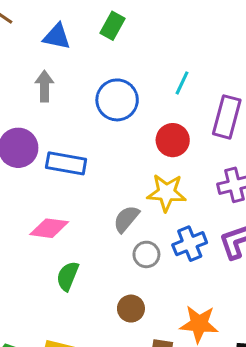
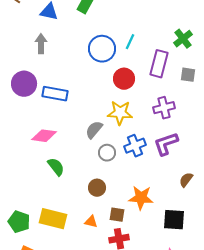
blue circle: (117, 100) -> (102, 49), moved
green semicircle: (68, 276) -> (56, 167), turned 120

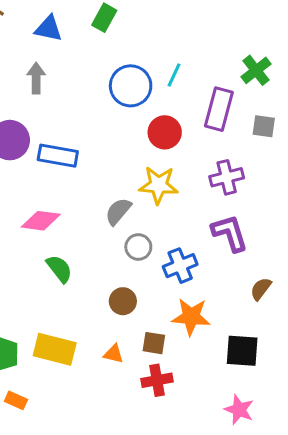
purple L-shape: (166, 144) -> (230, 233), turned 92
blue cross: (135, 146) -> (180, 266), moved

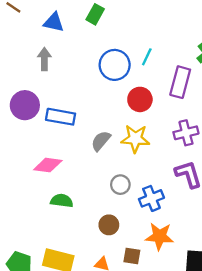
gray semicircle: (118, 211) -> (101, 141), moved
green semicircle: (59, 269) -> (62, 201), turned -45

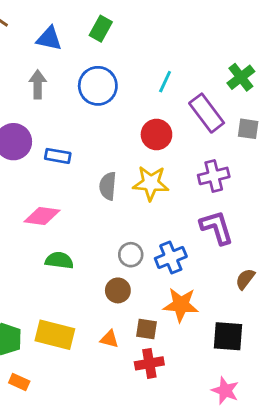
blue circle: (115, 65) -> (98, 86), moved
purple rectangle: (180, 82) -> (207, 113), turned -52
blue rectangle: (61, 117) -> (58, 156), size x0.7
gray semicircle: (101, 141) -> (108, 186), turned -35
gray circle: (120, 185) -> (131, 255), moved

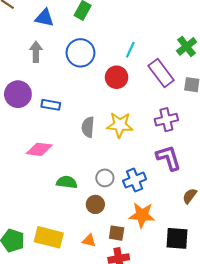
red circle: (156, 134) -> (117, 77), moved
green semicircle: (59, 260) -> (67, 182), moved

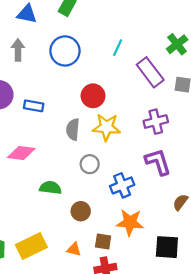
red circle: (117, 77) -> (93, 96), moved
gray circle: (105, 178) -> (90, 164), moved
yellow rectangle: (49, 237) -> (31, 246), turned -40

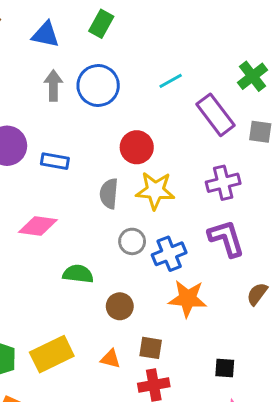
cyan line: (118, 48) -> (171, 81), turned 36
gray arrow: (18, 50) -> (53, 86), moved
blue cross: (122, 185) -> (169, 254), moved
orange star: (130, 222) -> (188, 299), moved
black square: (167, 247) -> (225, 368), moved, size x0.6

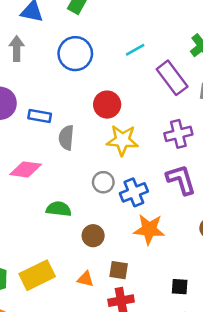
gray arrow: (53, 86) -> (17, 49), moved
gray semicircle: (109, 194) -> (66, 138), moved

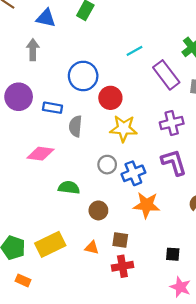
blue circle: (75, 54) -> (83, 76), moved

